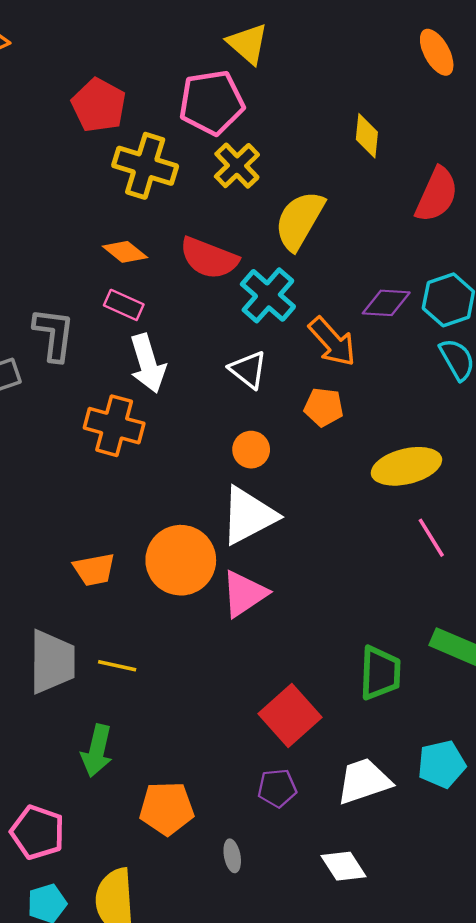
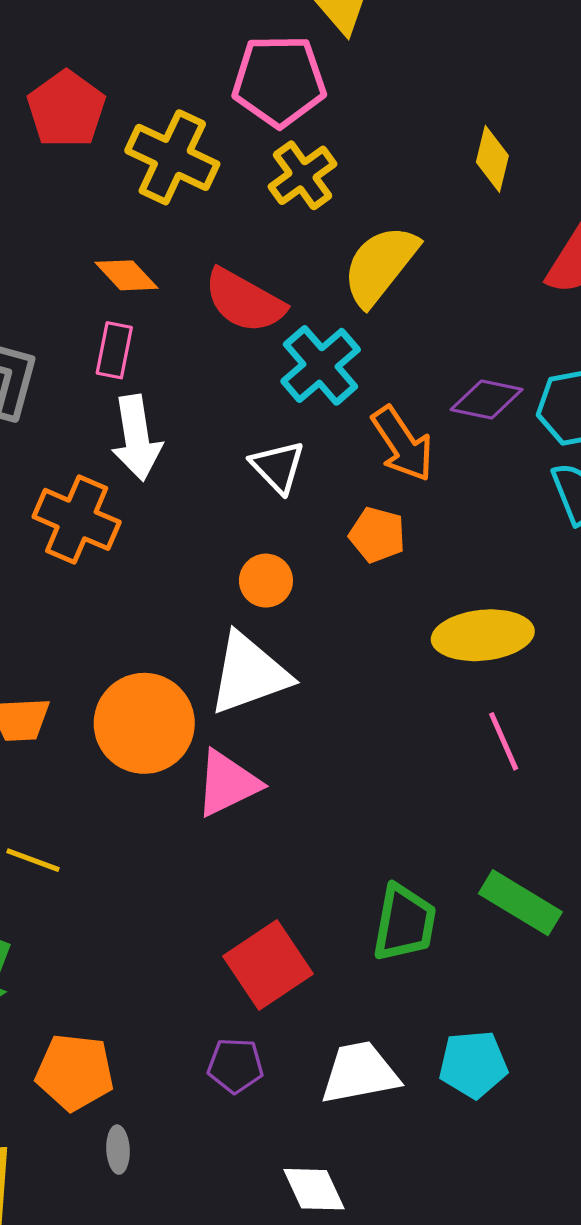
red pentagon: (99, 105) -> (66, 109), moved
pink rectangle: (124, 305) -> (114, 350), turned 69
gray ellipse: (232, 856) -> (118, 1150), moved

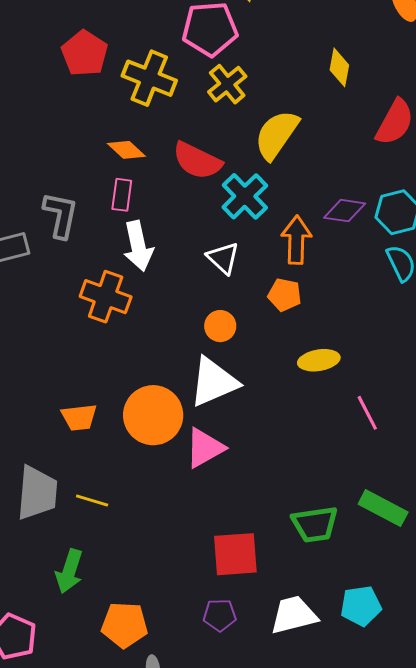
orange arrow: (402, 444) -> (296, 240), turned -141
yellow ellipse: (483, 635) -> (319, 360), moved, size x0.7
green trapezoid: (404, 923) -> (315, 524), turned 75
red square: (268, 965) -> (235, 554), turned 33

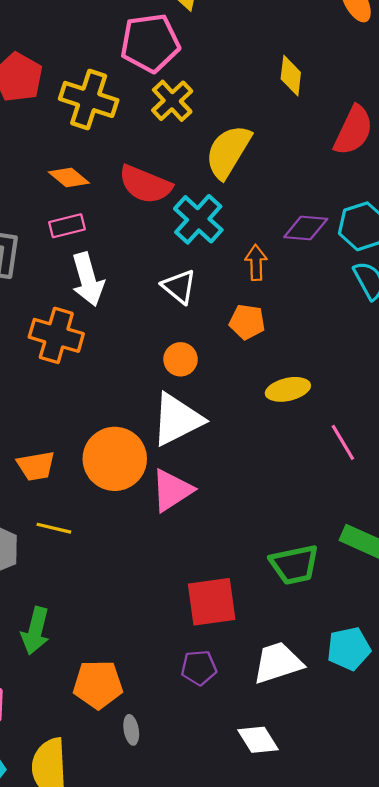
pink rectangle: (122, 195) -> (67, 226), turned 72
orange arrow: (296, 240) -> (256, 263), size x0.7
yellow line: (92, 500) -> (54, 528), moved

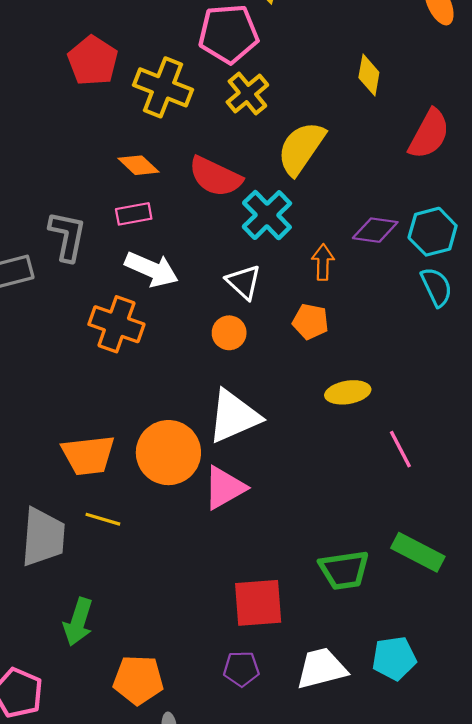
white arrow: (88, 279) -> (152, 269), turned -54
orange circle: (181, 359) -> (229, 333), moved
orange trapezoid: (36, 466) -> (88, 455), size x1.4

